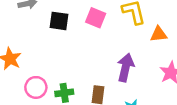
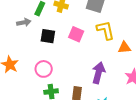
pink circle: (36, 87) -> (44, 69), moved

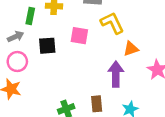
orange triangle: (124, 48) -> (131, 49), moved
pink circle: (44, 69) -> (17, 62), moved

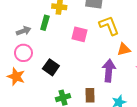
green rectangle: (30, 16) -> (45, 23), moved
black square: (47, 46) -> (51, 67), moved, turned 35

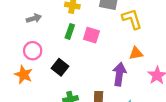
green rectangle: (45, 23) -> (70, 31), moved
yellow L-shape: (109, 25) -> (132, 19), moved
gray arrow: (24, 31) -> (34, 18), moved

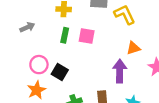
pink circle: (33, 51) -> (39, 65), moved
orange star: (24, 75) -> (37, 90), moved, turned 30

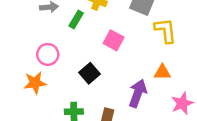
green rectangle: (65, 35) -> (76, 20), moved
black square: (60, 72) -> (89, 73), moved

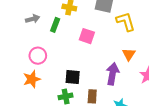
orange triangle: (162, 72) -> (129, 54), turned -48
black square: (89, 73) -> (73, 77), moved, turned -35

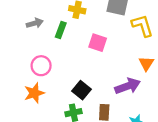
purple arrow: (112, 74) -> (128, 86), turned 60
black square: (73, 77) -> (82, 90), turned 35

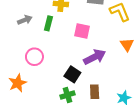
purple arrow: (128, 86) -> (95, 57), moved
orange star: (34, 93) -> (18, 83), moved

